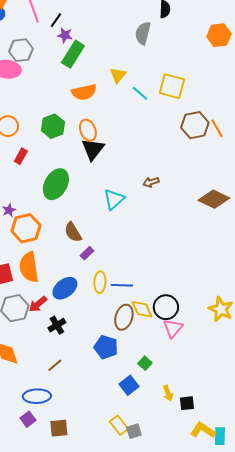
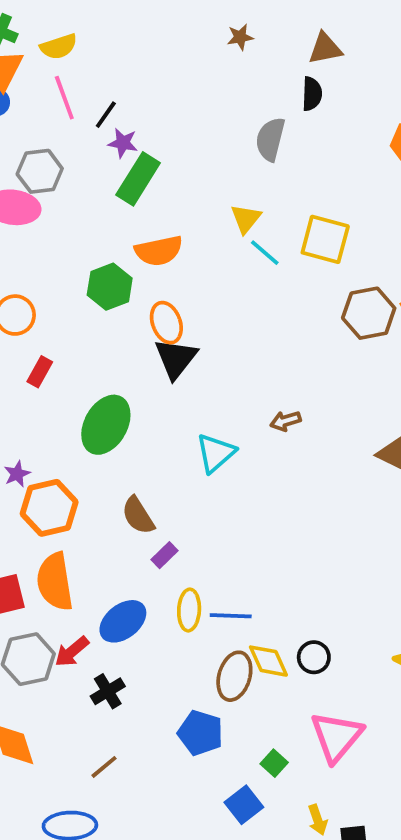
yellow triangle: (118, 75) -> (246, 219), moved
green hexagon: (53, 126) -> (110, 287), moved
black circle: (166, 307) -> (314, 657), size x0.7
pink triangle: (173, 328) -> (337, 737), moved, size x1.4

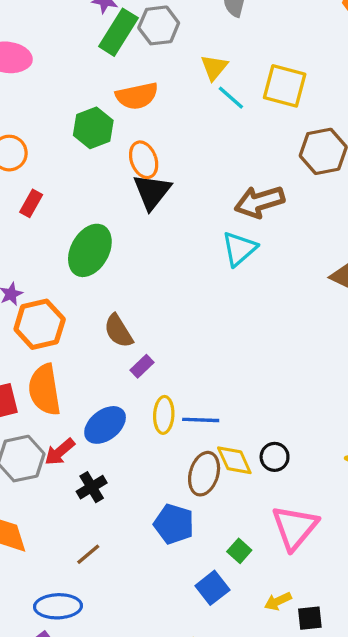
gray hexagon: (40, 171) -> (159, 25), moved
brown arrow: (285, 421) -> (259, 202), moved, size x1.8
cyan triangle: (216, 453) -> (239, 249), moved
yellow arrow: (318, 820) -> (278, 601), turned 84

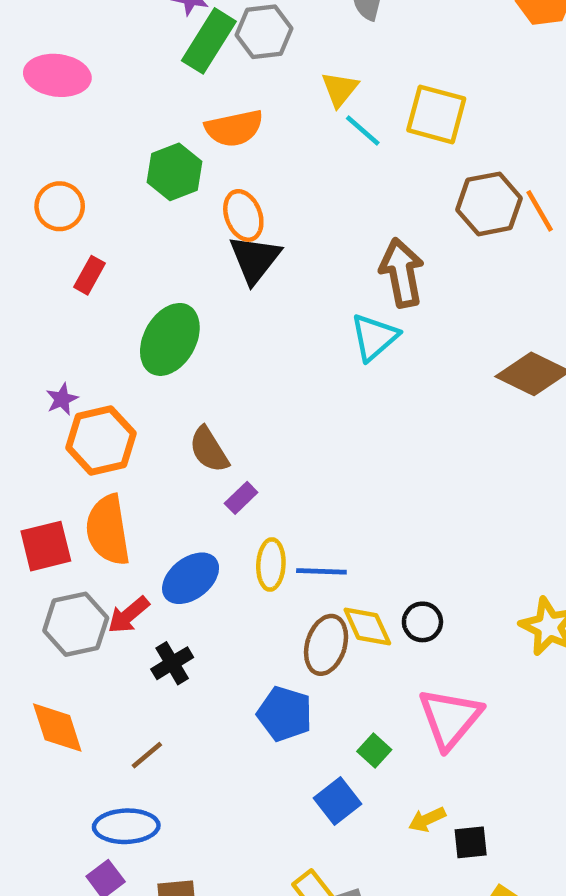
brown arrow: (259, 202) -> (402, 273), turned 96
brown line: (88, 554) -> (147, 755), moved

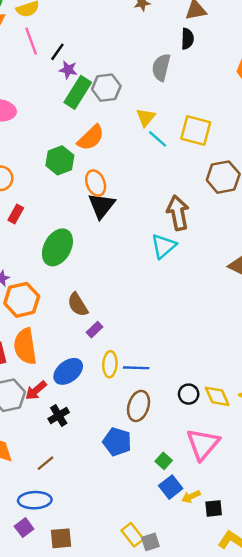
orange semicircle: (234, 128) -> (91, 138), turned -32
yellow diamond: (367, 626) -> (217, 396), moved
blue square: (337, 801) -> (171, 487), moved

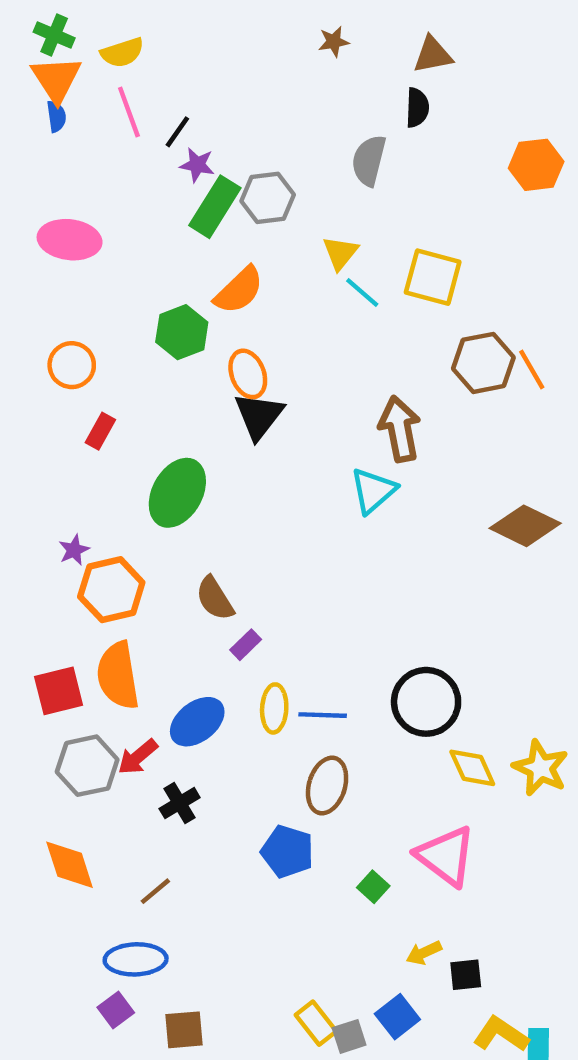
black circle: (189, 394) -> (426, 702), moved, size x1.8
pink triangle: (203, 444) -> (446, 856), turned -33
blue square: (171, 487) -> (397, 1017), moved

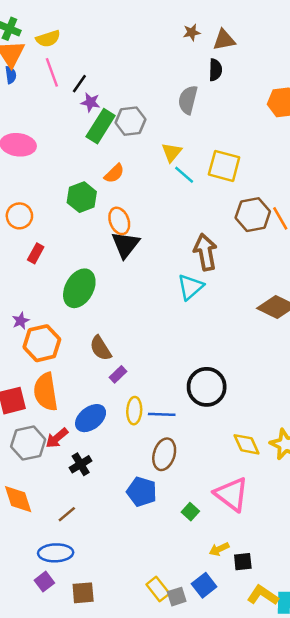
brown star: (334, 42) -> (192, 32), moved
orange semicircle: (239, 290) -> (114, 173), size x0.7
black circle: (426, 702) -> (207, 387), moved

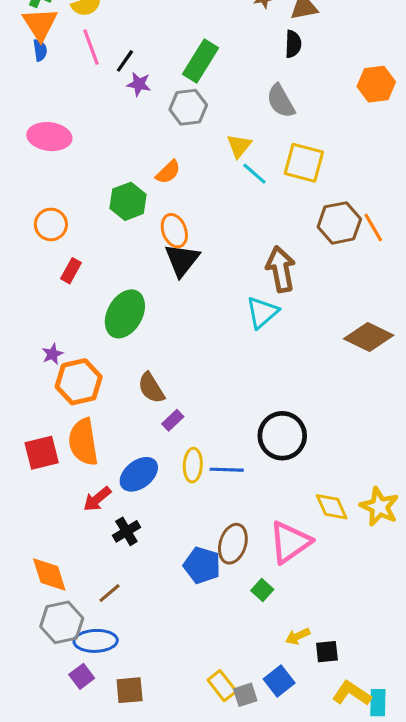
gray semicircle: (188, 100) -> (281, 101), moved, turned -44
green rectangle: (101, 126) -> (201, 61), moved
gray hexagon: (28, 443) -> (62, 622), moved
brown ellipse: (164, 454) -> (233, 544), moved
pink triangle: (232, 494) -> (290, 542), moved, turned 48

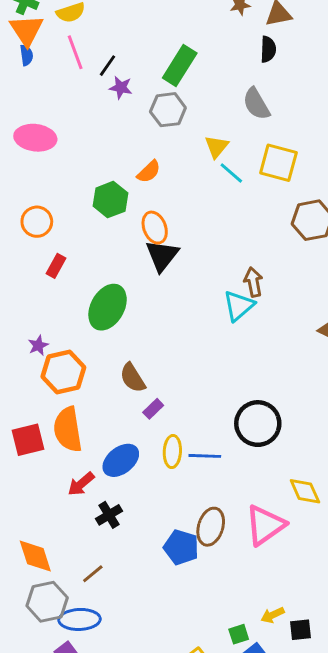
brown arrow: (281, 269) -> (253, 282), moved, size x0.7
green square: (262, 590) -> (239, 634), moved, turned 30

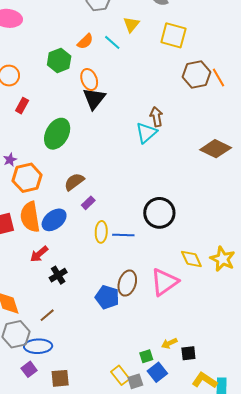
cyan line: (231, 173) -> (112, 42), moved
brown semicircle: (133, 378) -> (74, 182), turned 85
blue ellipse: (121, 460) -> (54, 220), moved

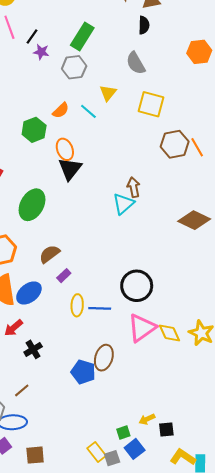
pink triangle: (164, 282) -> (142, 328), moved

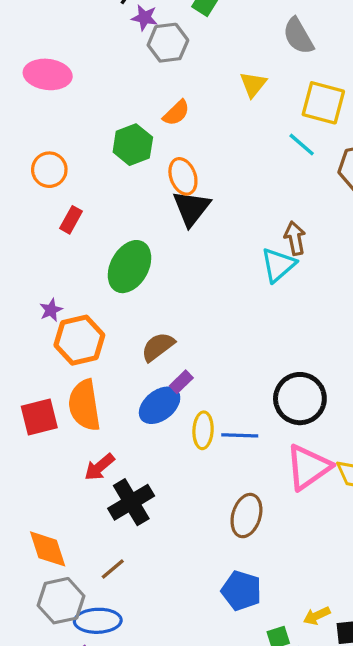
gray hexagon: (74, 67) -> (168, 43), moved
cyan line: (88, 111) -> (302, 145), moved
blue ellipse: (29, 293) -> (160, 405), moved
black cross: (33, 349) -> (131, 502), size x1.5
blue pentagon: (83, 372) -> (241, 591), moved

